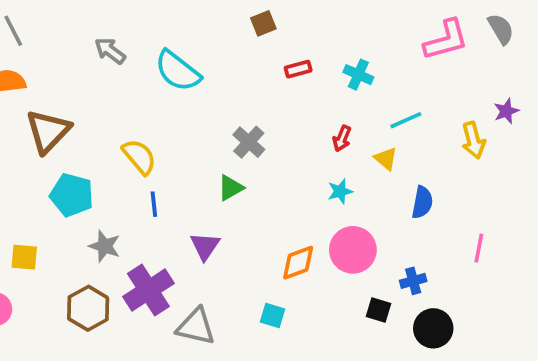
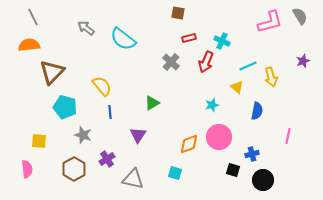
brown square: (263, 23) -> (178, 13), moved, turned 32
red arrow: (342, 138) -> (206, 62), moved, size x1.5
yellow arrow: (473, 140) -> (271, 77), moved
gray cross: (249, 142) -> (171, 62), moved
purple cross: (148, 290) -> (107, 159), size x0.6

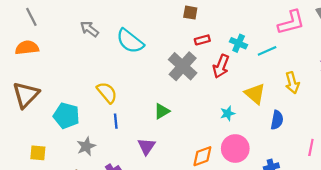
gray cross: (171, 62) -> (183, 66), size x1.5
cyan line: (248, 66) -> (267, 51), moved
brown triangle: (52, 72) -> (26, 95), moved
yellow triangle: (237, 87) -> (255, 94), size x1.5
gray star: (83, 135) -> (86, 146), turned 30

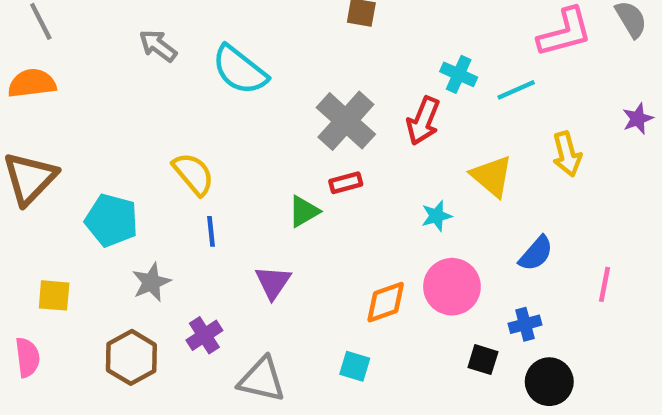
red rectangle: (202, 40) -> (346, 183), moved
blue semicircle: (277, 120) -> (536, 253), moved, turned 30

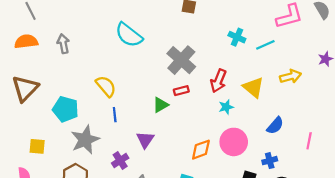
gray arrow: (158, 46) -> (63, 44), moved, turned 42
red arrow: (423, 121) -> (218, 81), moved
yellow arrow: (567, 154) -> (290, 76), turned -90
gray star: (151, 282) -> (85, 140), size x1.5
purple cross: (204, 335) -> (120, 161), moved

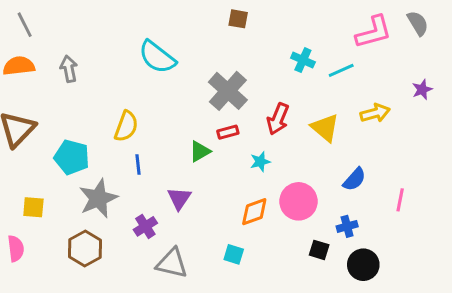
yellow semicircle: (106, 86) -> (126, 126), turned 60
cyan star: (226, 107) -> (260, 162), moved

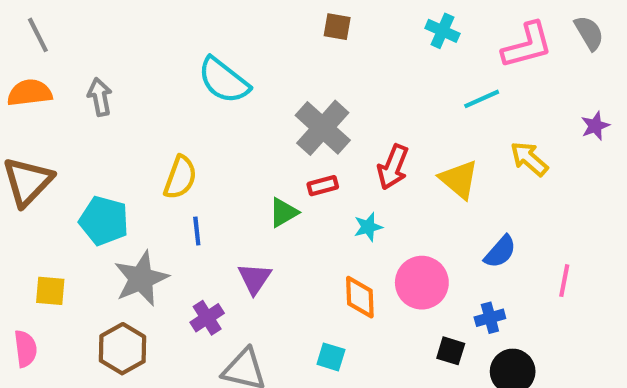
cyan cross: (303, 60) -> (442, 31), moved
yellow arrow: (375, 113) -> (529, 159), turned -124
orange diamond: (254, 212) -> (360, 297), turned -72

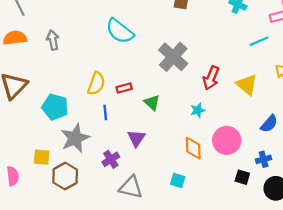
red rectangle: (323, 186) -> (124, 88), moved
green triangle: (284, 212) -> (152, 102), turned -48
yellow square: (50, 291) -> (42, 157), moved

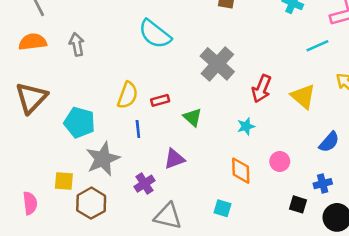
purple triangle: (136, 138) -> (174, 159), turned 36
pink circle: (227, 140) -> (280, 161), size x0.6

